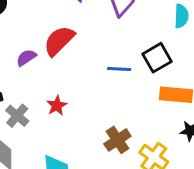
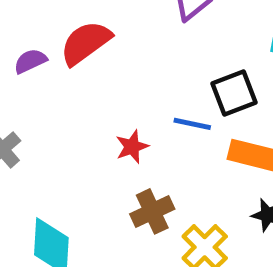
blue line: (119, 69) -> (192, 124), moved
red star: (57, 106) -> (132, 147), moved

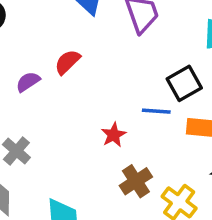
red semicircle: (86, 43) -> (67, 62), size x0.7

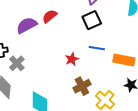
purple semicircle: (28, 82) -> (27, 25), size x1.5
black square: (184, 83) -> (92, 20), moved

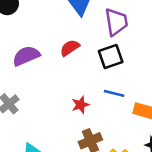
red semicircle: (50, 16) -> (70, 48), moved

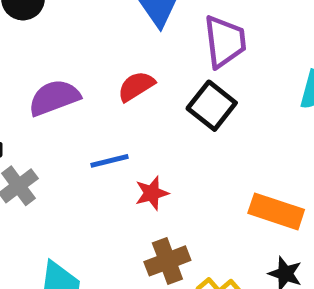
black square: (111, 57) -> (212, 106), turned -35
blue line: (114, 93) -> (109, 161), moved, turned -30

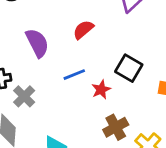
purple semicircle: (54, 98) -> (37, 43), turned 92
black square: (212, 106) -> (129, 68), moved

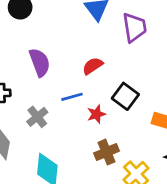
red semicircle: (83, 30) -> (93, 66), moved
gray cross: (24, 96) -> (37, 117), moved

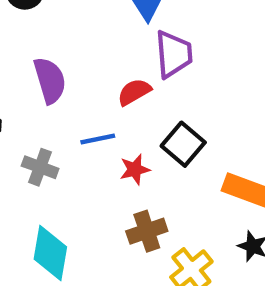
purple trapezoid: (134, 27) -> (174, 54), moved
gray cross: (37, 117) -> (40, 167), turned -35

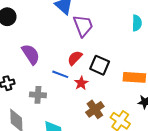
red semicircle: (134, 92) -> (75, 58), moved
blue line: (98, 139) -> (60, 74), turned 49

